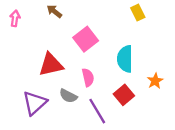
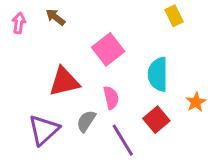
brown arrow: (54, 11) -> (55, 17), moved
gray semicircle: (68, 96) -> (86, 121), turned 96

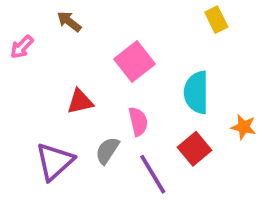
pink arrow: (19, 23) -> (22, 47), moved, turned -144
red triangle: (64, 82) -> (80, 101), size x0.7
orange star: (196, 102) -> (244, 127), turned -30

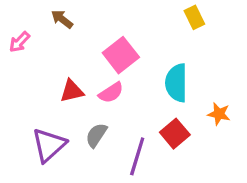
pink semicircle: (138, 121) -> (111, 93), moved, turned 70
purple line: (153, 174) -> (137, 156), turned 48

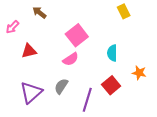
cyan semicircle: (176, 83) -> (112, 53), size x0.7
red triangle: (72, 91) -> (29, 51), moved

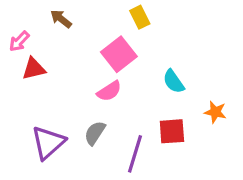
yellow rectangle: (124, 11) -> (140, 17), moved
red triangle: (29, 51) -> (34, 69), moved
cyan semicircle: (112, 53) -> (174, 81), turned -35
red square: (111, 85) -> (172, 131), turned 36

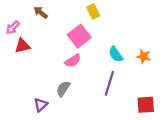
orange star: (215, 112) -> (144, 56), moved
red square: (172, 131) -> (146, 105), moved
purple triangle: (48, 143) -> (41, 105), moved, size x0.6
purple line: (135, 154) -> (109, 83), moved

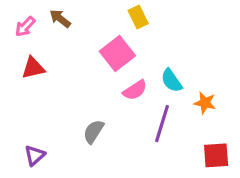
pink arrow: (13, 28) -> (25, 26), moved
orange star: (144, 56) -> (205, 103), moved
pink semicircle: (73, 61) -> (135, 90), moved
purple triangle: (41, 105) -> (35, 155), moved

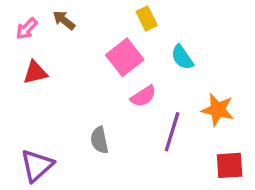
cyan semicircle: (171, 81) -> (182, 57), moved
orange star: (205, 103) -> (218, 110), size x1.4
gray semicircle: (94, 131) -> (99, 140), turned -45
purple triangle: (35, 155) -> (37, 165), size x1.5

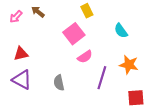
cyan semicircle: (182, 57) -> (121, 31), moved
red triangle: (35, 73) -> (21, 54), moved
purple triangle: (37, 165) -> (22, 80), moved, turned -50

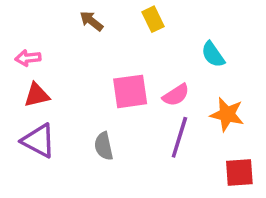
brown arrow: (38, 12) -> (91, 21), moved
pink arrow: (16, 17) -> (28, 58), moved, turned 40
pink square: (74, 34) -> (130, 91), moved, turned 30
pink semicircle: (85, 57) -> (176, 95), moved

